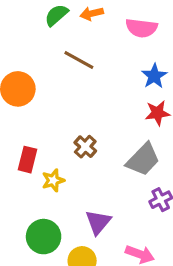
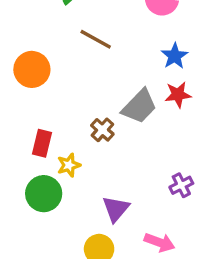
gray trapezoid: (143, 160) -> (139, 106), moved
green circle: (44, 237) -> (44, 194), moved

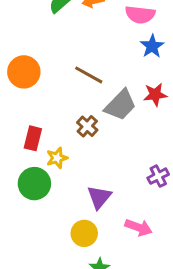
brown line: (96, 39) -> (89, 75), moved
blue star: (175, 56) -> (152, 46), moved

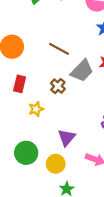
red rectangle: (33, 138) -> (20, 84), moved
green circle: (34, 184) -> (26, 153), moved

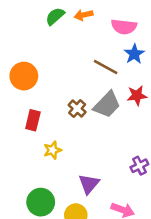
brown line: (59, 49) -> (106, 67), moved
brown cross: (58, 86) -> (77, 109), moved

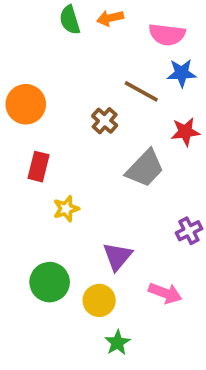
green semicircle: (55, 16) -> (70, 20), turned -66
blue star: (134, 54) -> (182, 73), turned 30
gray trapezoid: (107, 105) -> (145, 168), moved
brown cross: (77, 109) -> (105, 121), moved

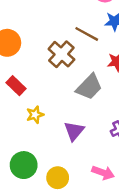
brown cross: (105, 121) -> (61, 54), size x1.5
red rectangle: (39, 167) -> (16, 86), turned -60
purple triangle: (117, 256) -> (74, 131), moved

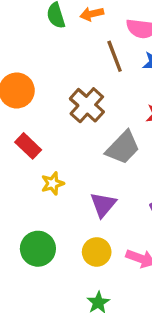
brown line: (87, 34) -> (115, 56), moved, turned 40
yellow circle: (58, 178) -> (97, 252), moved

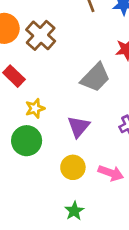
brown cross: (87, 105) -> (41, 35), moved
green circle: (38, 249) -> (27, 141), moved

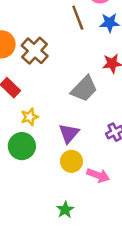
yellow circle: (73, 167) -> (71, 161), moved

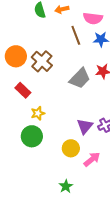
gray trapezoid: (84, 89) -> (80, 78), moved
purple triangle: (69, 133) -> (85, 126), moved
pink arrow: (98, 175) -> (92, 159), turned -60

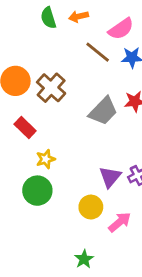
pink semicircle: (93, 18) -> (121, 29), turned -42
brown line: (76, 35) -> (98, 52), turned -30

